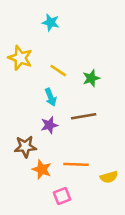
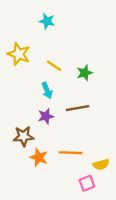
pink square: (62, 196) -> (87, 183), moved

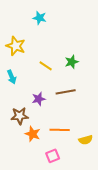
yellow line: (54, 66) -> (46, 66), moved
cyan arrow: (47, 90) -> (12, 77), moved
pink square: (87, 183) -> (53, 156), moved

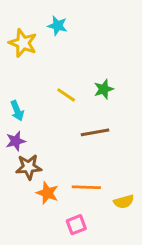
yellow star: (16, 46) -> (23, 43), moved
purple star: (39, 99) -> (16, 141), moved

